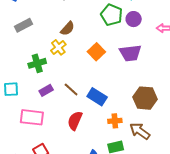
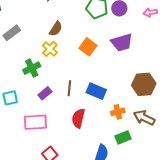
brown line: (71, 90) -> (69, 88), turned 63

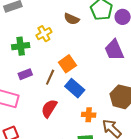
brown semicircle: (56, 29) -> (72, 19), moved, turned 63
purple trapezoid: (122, 42) -> (114, 50), turned 65
orange square: (88, 47) -> (67, 64), moved

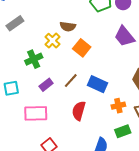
brown semicircle: (72, 19) -> (68, 26), moved
orange square: (67, 64) -> (82, 48), moved
brown line: (50, 77) -> (71, 81), turned 35

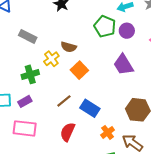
gray rectangle: (15, 23) -> (28, 36), moved, turned 54
purple rectangle: (46, 85) -> (25, 101), moved
orange cross: (118, 106) -> (108, 132), turned -32

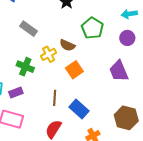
green pentagon: (105, 26) -> (92, 28), moved
green cross: (30, 74) -> (25, 67), turned 30
brown line: (64, 101) -> (55, 98), turned -56

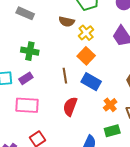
yellow cross: (49, 54) -> (86, 33), moved
orange square: (74, 70) -> (86, 56), moved

